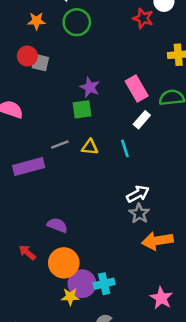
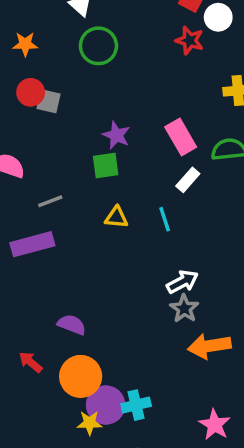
orange star: (36, 21) -> (25, 44), moved
gray line: (60, 144) -> (50, 201), moved

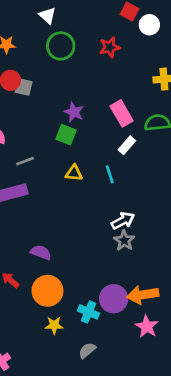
red star: (190, 40) -> (110, 47), moved, turned -30
green square: (106, 166) -> (66, 135), turned 30
orange arrow: (209, 346) -> (143, 295), moved
purple circle: (106, 405) -> (114, 299), moved
cyan cross: (136, 405) -> (88, 312), turned 36

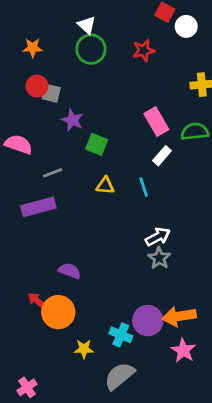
white triangle: (47, 16) -> (87, 25), moved
purple star: (74, 112) -> (72, 120), moved
orange circle: (47, 291) -> (58, 312), moved
gray semicircle: (87, 350) -> (119, 376), size x1.6

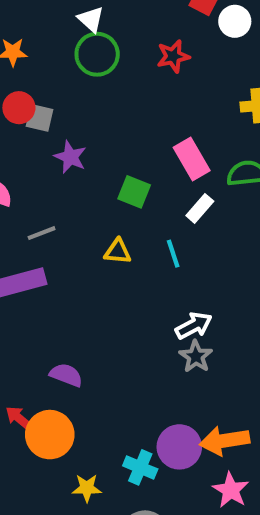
green square: (97, 144) -> (134, 192), moved

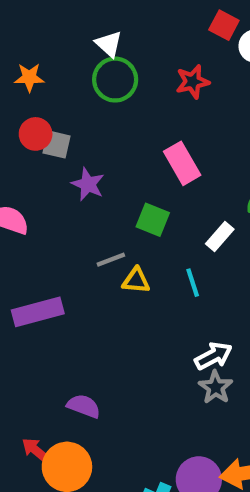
pink rectangle: (192, 159) -> (182, 163), moved
gray line: (42, 233) -> (111, 260), moved

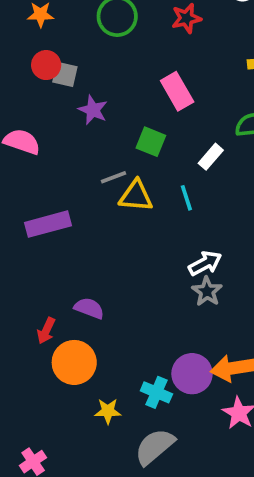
yellow triangle: (136, 281) -> (136, 196), size x1.4
red arrow: (36, 450) -> (46, 331), moved, turned -105

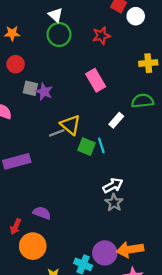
gray square: (65, 74) -> (30, 88), moved
green square: (151, 142) -> (86, 147), moved
yellow triangle: (136, 196) -> (70, 125), moved, turned 35

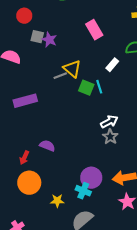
orange circle: (33, 246) -> (29, 183), moved
purple circle: (105, 253) -> (91, 178), moved

